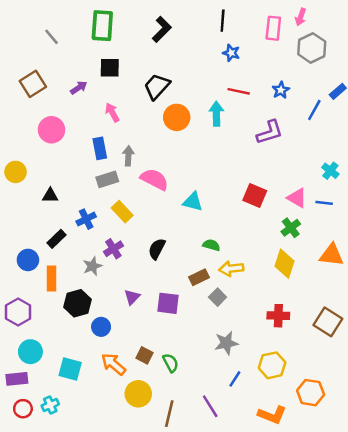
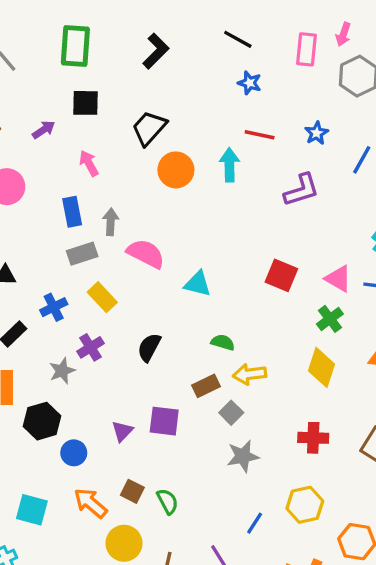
black line: (223, 21) -> (238, 39), turned -65
purple triangle: (132, 297) -> (122, 431), moved
gray star: (226, 343) -> (243, 456), moved

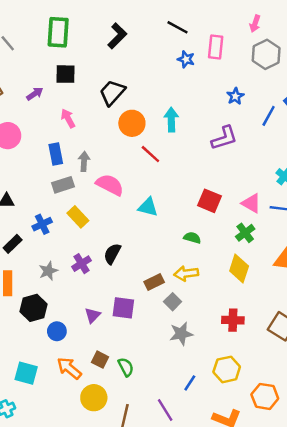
pink rectangle: (306, 49) -> (216, 47), moved
red line: (260, 135) -> (150, 154), moved, turned 30
green semicircle: (223, 342) -> (192, 238), moved
purple cross: (91, 347) -> (82, 264), moved

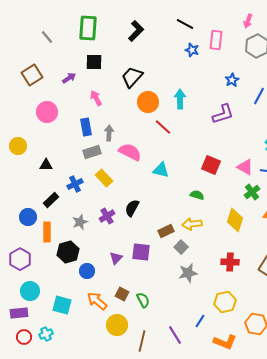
green cross: (245, 233) -> (252, 192), moved
blue line: (190, 383) -> (200, 321), moved

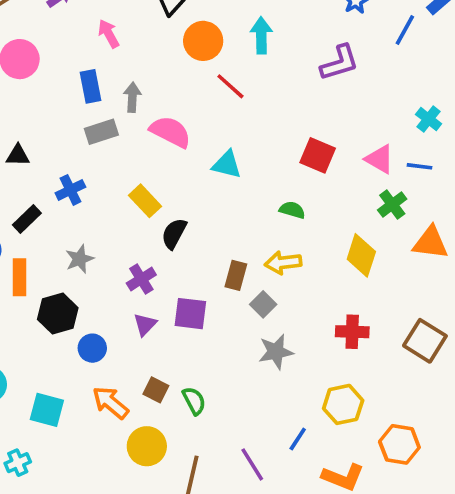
yellow rectangle: (104, 178) -> (145, 201), moved
purple cross: (107, 216) -> (141, 279), moved
brown rectangle: (166, 231) -> (236, 275), turned -49

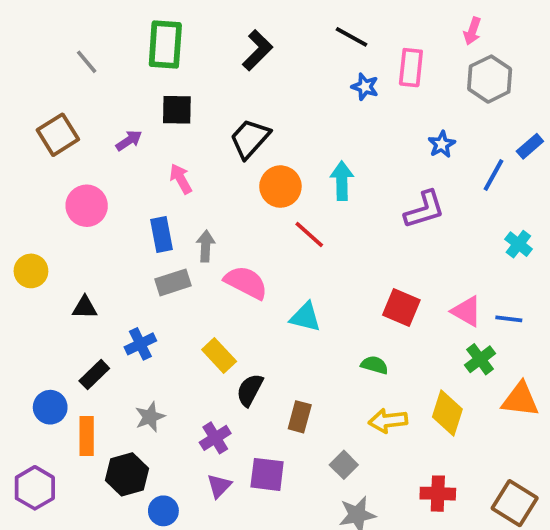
cyan cross: (429, 119) -> (518, 244), moved
yellow arrow: (283, 263) -> (388, 421), moved
brown rectangle: (236, 275) -> (300, 417), moved

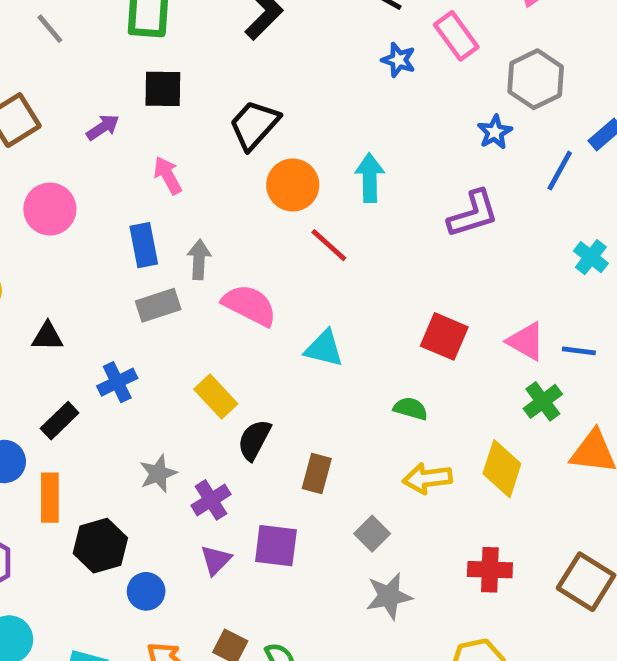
pink rectangle: (411, 68) -> (456, 36), turned -42
gray hexagon: (490, 79) -> (536, 79), moved
gray star: (150, 417) -> (158, 474), moved

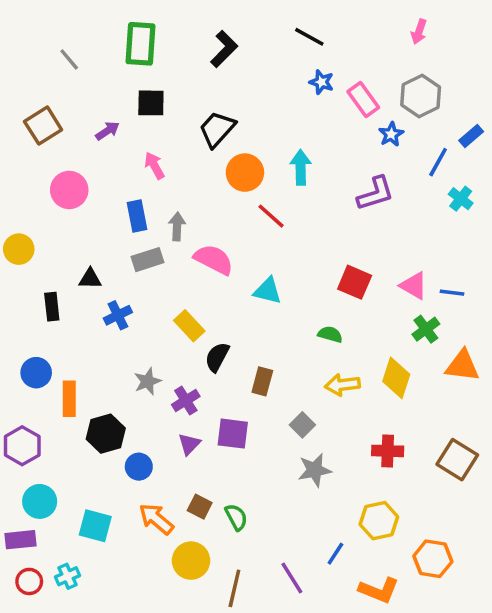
pink rectangle: (456, 36) -> (363, 99), moved
cyan cross: (591, 257) -> (461, 199), moved
black triangle: (47, 336) -> (90, 279), moved
black rectangle: (60, 421) -> (52, 307), moved, turned -52

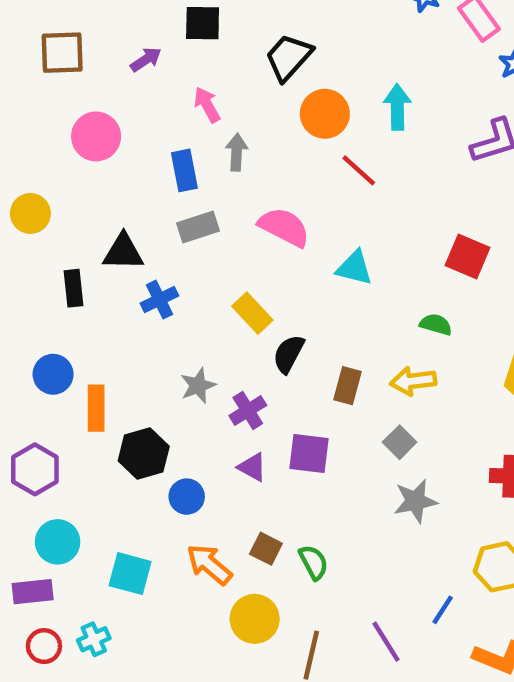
brown square: (43, 126) -> (62, 53), turned 30
gray arrow: (177, 226) -> (237, 152), moved
black triangle: (90, 279) -> (123, 252), size x1.4
yellow arrow: (342, 385) -> (413, 381), moved
purple triangle: (189, 444) -> (252, 467), turned -45

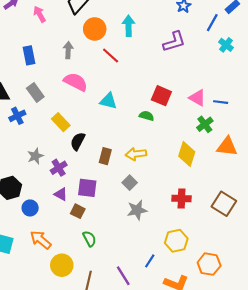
pink arrow: (207, 105) -> (40, 14), moved
gray arrow: (237, 152) -> (68, 50), moved
gray rectangle: (198, 227) -> (35, 93), moved, turned 72
green semicircle: (436, 324) -> (147, 116), moved
brown square: (266, 549) -> (78, 211), moved

